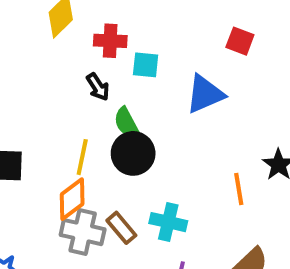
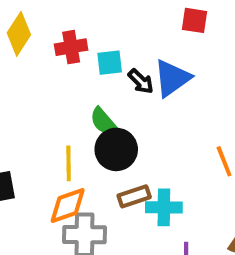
black arrow: (98, 87) -> (141, 81), moved
orange diamond: (72, 199) -> (68, 205), turned 30
brown rectangle: (121, 228) -> (134, 196), moved, turned -56

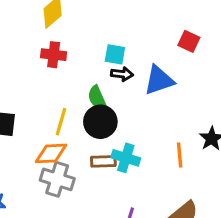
red cross: (71, 47) -> (54, 55), moved
black arrow: (141, 81) -> (122, 74), moved, turned -55
cyan cross: (164, 207) -> (126, 158), moved

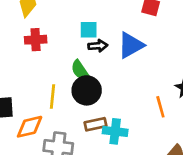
orange diamond: (51, 153) -> (30, 127), moved
cyan cross: (126, 158) -> (115, 131), moved

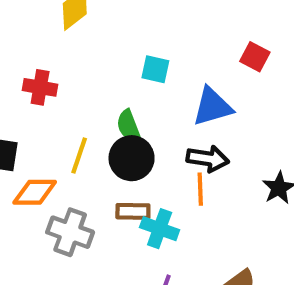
red cross: (36, 40) -> (40, 87), moved
black arrow: (98, 46) -> (208, 159), moved, size x1.4
orange line: (160, 107) -> (200, 189), moved

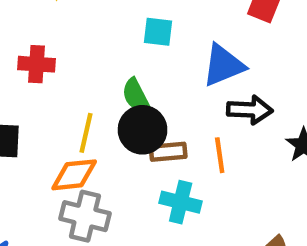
black arrow: (208, 159) -> (250, 110), moved
orange diamond: (35, 192) -> (74, 175), moved
brown rectangle: (133, 211) -> (168, 152), moved

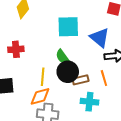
cyan square: (158, 32) -> (68, 27), size x1.6
blue triangle: (223, 65) -> (100, 38), turned -50

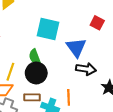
orange line: (104, 78) -> (69, 97), moved
brown rectangle: (81, 80) -> (32, 97), moved

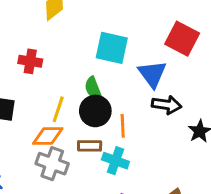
red square: (97, 23) -> (182, 39), size x1.6
orange line: (69, 97) -> (123, 126), moved

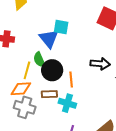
cyan square: (112, 48) -> (61, 27), size x0.7
blue triangle: (152, 74) -> (49, 39), moved
green semicircle: (93, 88) -> (39, 60), moved

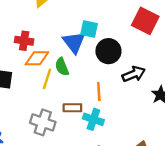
black arrow: (100, 64) -> (134, 74), turned -30
black circle: (52, 70) -> (108, 51), moved
orange diamond: (21, 89) -> (37, 58), moved

